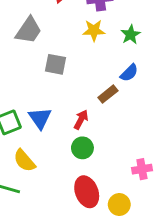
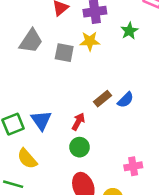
green star: (131, 35) -> (129, 31), moved
gray square: (56, 64) -> (64, 53), moved
blue semicircle: (129, 73) -> (126, 100), moved

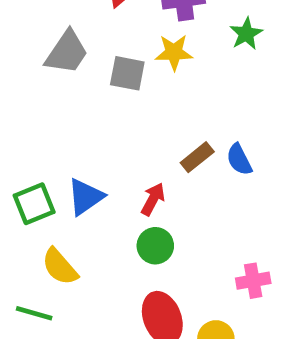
blue semicircle: (126, 100) -> (239, 160), turned 108
blue triangle: (41, 120) -> (85, 197), turned 30

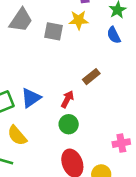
blue semicircle: (239, 160) -> (114, 35), moved

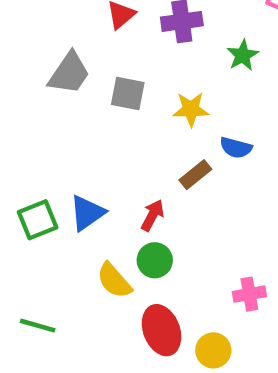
yellow star: (79, 20) -> (191, 109), moved
blue semicircle: (114, 35) -> (236, 148), moved, turned -48
yellow semicircle: (17, 136) -> (114, 281), moved

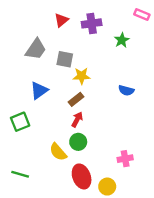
yellow star: (191, 109) -> (82, 76), moved
blue semicircle: (236, 148) -> (126, 90), moved
brown rectangle: (195, 175) -> (76, 99), moved
blue triangle: (87, 213) -> (39, 90), moved

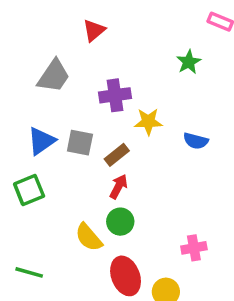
purple cross: (92, 23) -> (115, 95), moved
gray square: (65, 59) -> (80, 143), moved
yellow star: (82, 76) -> (148, 122), moved
blue triangle: (39, 90) -> (41, 141), moved

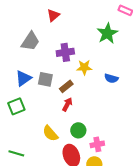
green star: (189, 62) -> (107, 33), size x1.5
green circle: (120, 222) -> (78, 130), moved
pink cross: (194, 248) -> (97, 144), moved

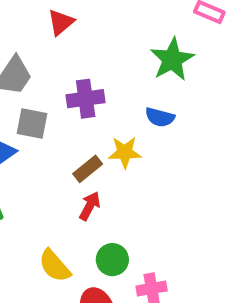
yellow star: (84, 67) -> (125, 152), moved
blue semicircle: (111, 78) -> (160, 117), moved
gray square: (45, 79) -> (32, 123), moved

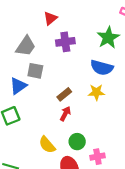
purple cross: (86, 99) -> (65, 42), moved
blue semicircle: (160, 117) -> (102, 68), size x1.5
yellow star: (125, 152) -> (96, 92), moved

